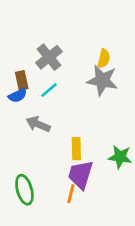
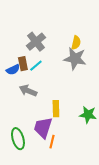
brown rectangle: (22, 80) -> (23, 64), moved
purple trapezoid: (80, 175) -> (43, 128), moved

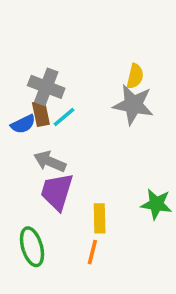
gray cross: (36, 42) -> (46, 87), moved, turned -30
yellow rectangle: (56, 109) -> (100, 218), moved
purple trapezoid: (43, 128) -> (57, 192), moved

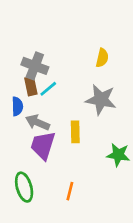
gray star: (133, 105) -> (101, 100), moved
blue semicircle: (23, 124) -> (17, 106), moved, turned -66
yellow rectangle: (100, 218) -> (75, 132), moved

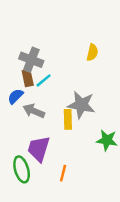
gray star: (101, 100) -> (81, 105), moved
blue semicircle: (17, 106) -> (15, 96), turned -133
purple trapezoid: (43, 145) -> (39, 149), moved

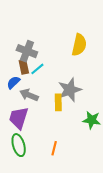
yellow semicircle: (92, 52) -> (79, 45), size x1.5
gray star: (81, 105) -> (70, 90), turned -30
purple trapezoid: (39, 149) -> (19, 118), moved

